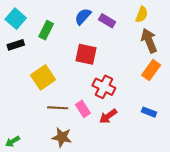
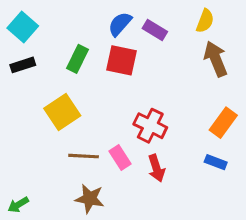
green rectangle: (46, 30) -> (77, 59), moved
red square: (86, 54) -> (121, 60), moved
orange rectangle: (151, 70) -> (223, 123), moved
red arrow: (108, 116) -> (156, 168), turned -72

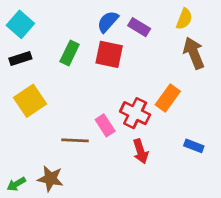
yellow square: (62, 112) -> (30, 101), moved
orange rectangle: (223, 123) -> (168, 98), moved
pink rectangle: (120, 158) -> (105, 125), moved
brown star: (90, 199) -> (50, 179), moved

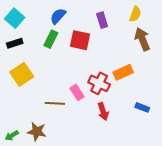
blue semicircle: (108, 22) -> (58, 16), moved
purple rectangle: (139, 27) -> (102, 20), turned 42
orange rectangle: (168, 98) -> (123, 72), turned 30

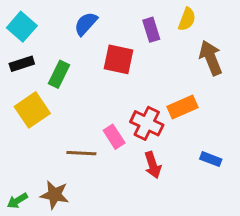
yellow semicircle: (135, 14) -> (187, 19), moved
green rectangle: (51, 39) -> (59, 74), moved

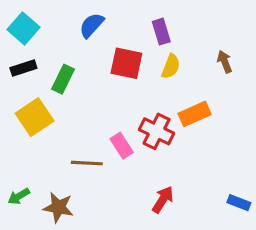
yellow semicircle: (187, 19) -> (171, 66), moved
brown arrow: (211, 58) -> (225, 62), size x0.6
blue rectangle: (211, 159) -> (239, 203), moved
red arrow: (153, 165) -> (163, 199), moved, turned -130
green arrow: (17, 201) -> (19, 196), moved

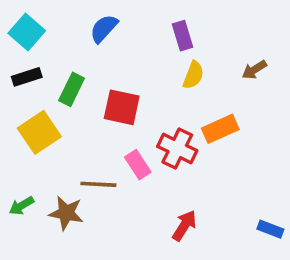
brown arrow: (225, 62) -> (254, 70), turned -100
red square: (126, 63) -> (122, 107), moved
green arrow: (19, 196) -> (21, 206), moved
brown star: (58, 207) -> (66, 213), moved

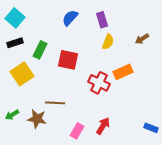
blue semicircle: (104, 28) -> (70, 18), moved
pink rectangle: (138, 165) -> (77, 131), moved, turned 63

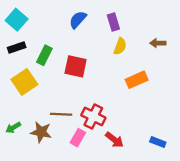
brown arrow: (142, 39) -> (158, 43), turned 32
red cross: (99, 83) -> (93, 116), moved
red arrow: (103, 126) -> (114, 140), turned 96
blue rectangle: (151, 128) -> (158, 142), moved
pink rectangle: (77, 131) -> (78, 138), moved

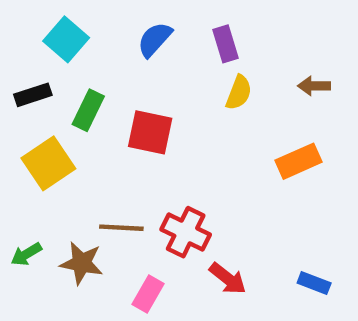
cyan square: (17, 20) -> (66, 39), moved
orange rectangle: (137, 80) -> (299, 161), moved
pink rectangle: (78, 138) -> (148, 294), moved

